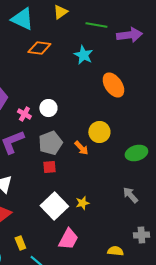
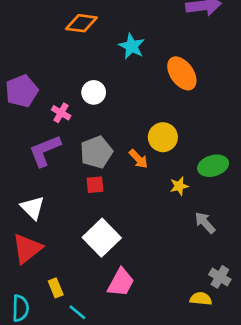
cyan star: (83, 55) -> (132, 46), moved
white circle: (48, 108) -> (94, 92), moved
yellow star: (82, 203) -> (179, 186), moved
gray cross: (141, 235) -> (220, 277), turned 35
yellow semicircle: (115, 251) -> (201, 299), moved

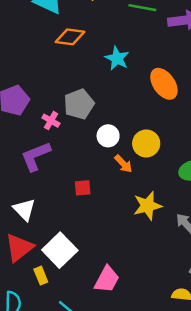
white circle: (94, 92) -> (108, 136), moved
gray pentagon: (96, 152) -> (79, 104), moved
yellow star: (179, 186) -> (147, 206), moved, size x1.6
white square: (102, 238) -> (60, 250), moved
yellow rectangle: (56, 288) -> (41, 276), moved

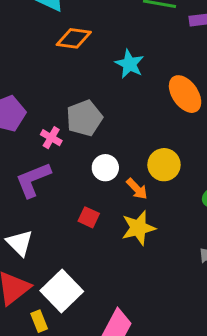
white circle: (108, 136) -> (105, 168), moved
red square: (83, 188) -> (89, 217), turned 30
yellow star: (147, 206) -> (138, 228), moved

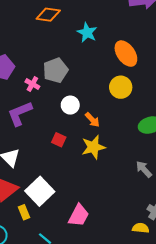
yellow circle: (164, 165) -> (121, 87), moved

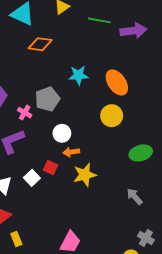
cyan star: (87, 33) -> (79, 75), moved, turned -30
orange arrow: (92, 120) -> (71, 152), moved, turned 126
white square: (40, 191) -> (32, 178), moved, size x0.6

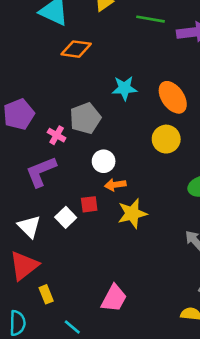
red square: (51, 167) -> (89, 204), turned -32

